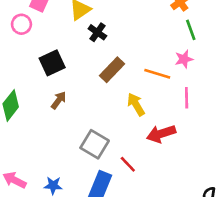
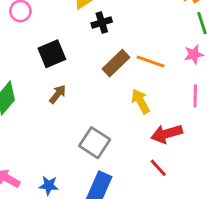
black cross: (97, 32) -> (102, 23), turned 36
orange line: (157, 74) -> (150, 61), moved
red line: (128, 164) -> (158, 168), moved

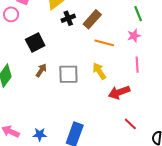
brown rectangle: (116, 63) -> (92, 19), moved
gray square: (95, 143) -> (68, 74), moved, turned -30
red line: (158, 168) -> (130, 124), moved

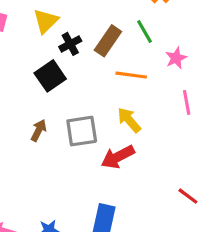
green line: (138, 14) -> (145, 31), moved
black square: (35, 43) -> (50, 76), moved
red arrow: (119, 92) -> (118, 157), moved

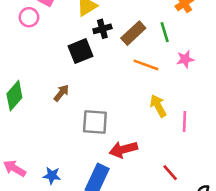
pink line: (187, 102) -> (185, 121), moved
yellow arrow: (129, 120) -> (158, 106), moved
gray square: (82, 131) -> (95, 122), moved
red arrow: (118, 157) -> (123, 149), moved

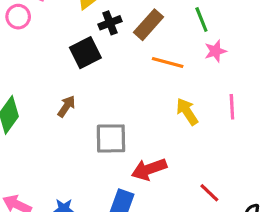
green line: (165, 32) -> (201, 20), moved
pink line: (185, 121) -> (232, 107), moved

